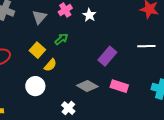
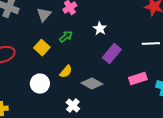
white star: (89, 15) -> (100, 29), moved
yellow semicircle: (50, 65) -> (66, 72), moved
pink rectangle: (119, 86) -> (138, 79), moved, turned -36

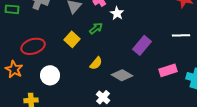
white star: (100, 29) -> (117, 13), moved
white circle: (40, 84) -> (50, 75), moved

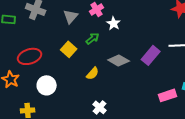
purple rectangle: (142, 45) -> (151, 55), moved
pink rectangle: (168, 70) -> (168, 95), moved
gray diamond: (122, 75) -> (119, 60), moved

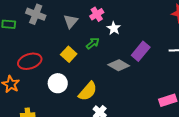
purple rectangle: (151, 55) -> (141, 51), moved
yellow semicircle: (93, 73) -> (88, 91), moved, size x1.5
white circle: (47, 85) -> (58, 83), moved

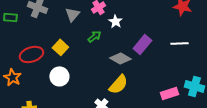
yellow square: (69, 54) -> (60, 47), moved
yellow semicircle: (88, 91) -> (118, 84), moved

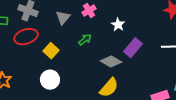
white star: (115, 21) -> (118, 25), moved
red ellipse: (31, 54) -> (26, 37), moved

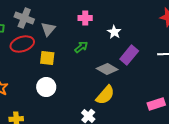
pink cross: (89, 11) -> (85, 18), turned 32
gray triangle: (63, 18) -> (48, 29), moved
yellow square: (51, 51) -> (47, 58), turned -35

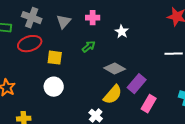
gray triangle: (48, 29) -> (64, 22), moved
purple rectangle: (129, 55) -> (137, 84), moved
pink rectangle: (156, 104) -> (149, 104), moved, turned -42

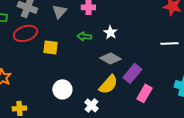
white star: (122, 32) -> (110, 32), moved
green arrow: (89, 47) -> (84, 36), turned -136
white circle: (54, 87) -> (62, 89), moved

